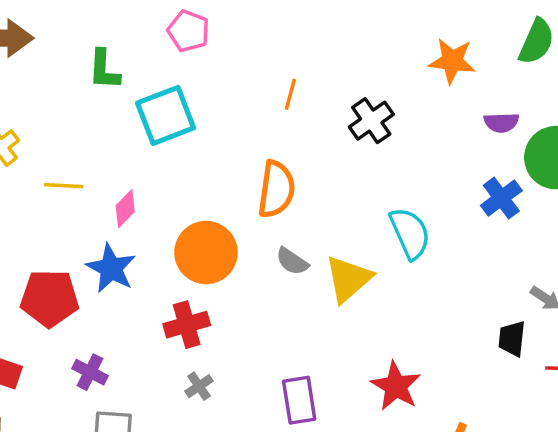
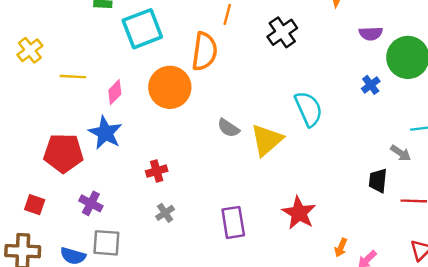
orange semicircle: (276, 189) -> (204, 51), moved
blue cross: (501, 198) -> (371, 85), size x0.7
orange circle: (206, 253) -> (170, 87), moved
red cross: (187, 325) -> (157, 171), size x0.7

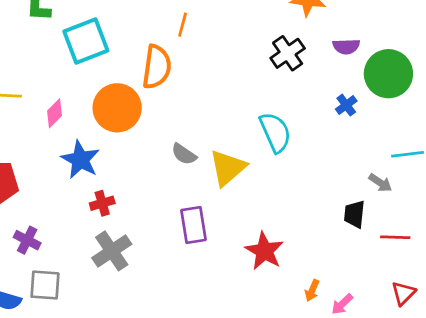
black cross: (282, 32) -> (288, 53), moved
blue star: (105, 133) -> (80, 160), moved
gray cross: (165, 213) -> (112, 251), size x1.8
purple rectangle: (233, 222) -> (194, 225), moved

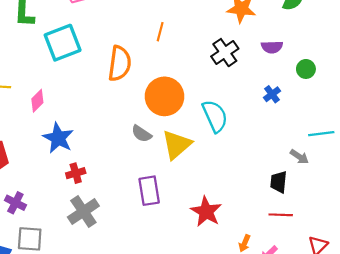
orange line: (183, 25) -> (160, 32), moved
green circle: (388, 74) -> (306, 69), size x0.5
orange circle: (117, 108) -> (165, 96), moved
red line: (395, 237) -> (281, 215), moved

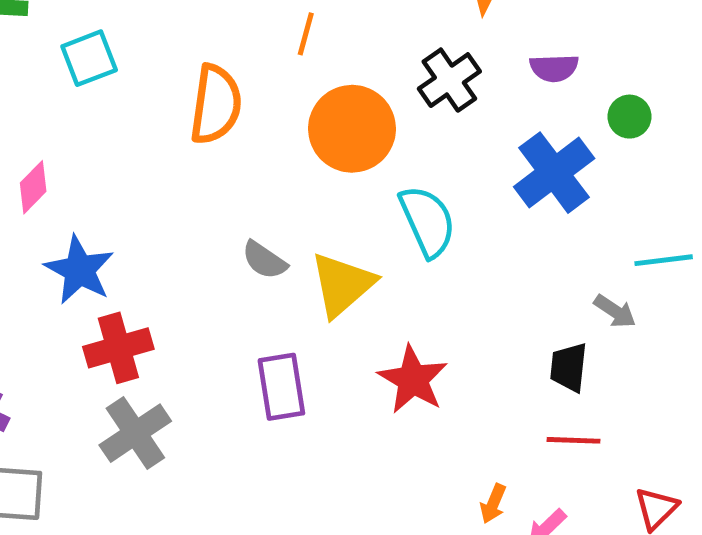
cyan square: (63, 43) -> (89, 58), size x0.7
blue cross: (272, 94) -> (554, 173), size x2.0
orange circle: (165, 96) -> (352, 129), moved
red cross: (76, 173) -> (118, 348), size x1.5
red star: (206, 211) -> (413, 379), moved

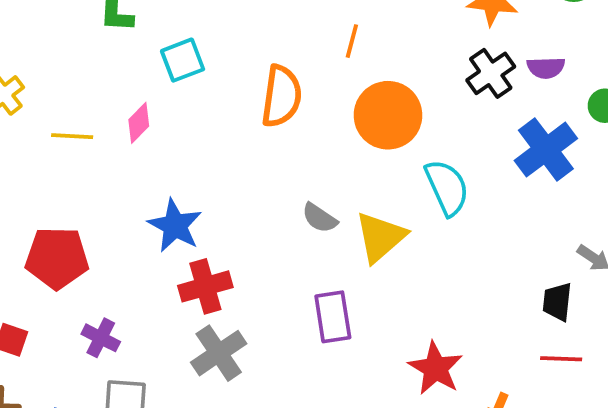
black cross: (449, 80) -> (491, 73), moved
pink diamond: (33, 187) -> (139, 123), moved
red star: (413, 379) -> (436, 368), moved

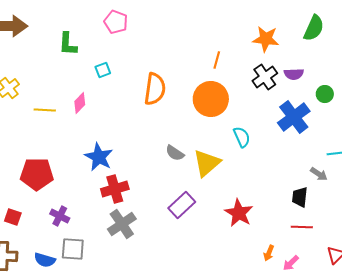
orange line: (352, 41) -> (217, 60), moved
cyan square: (183, 60) -> (103, 70), size x0.7
cyan semicircle: (447, 188) -> (242, 137), size x0.7
purple rectangle: (333, 317) -> (182, 205), turned 56
red star: (436, 368) -> (239, 213), moved

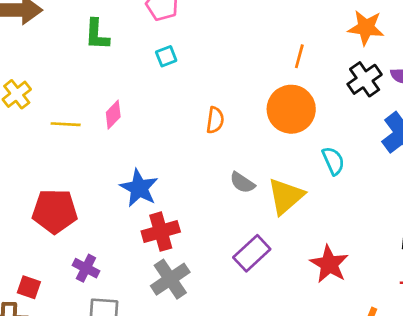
cyan square: (103, 70) -> (166, 56), moved
orange semicircle: (155, 89) -> (215, 120), moved, size x0.6
red square: (13, 217) -> (29, 287), moved

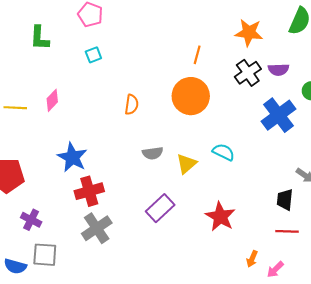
cyan semicircle: (333, 161) -> (224, 152), moved, turned -40
gray semicircle: (242, 183) -> (153, 153), turned -42
yellow triangle: (286, 196) -> (187, 164), size x0.7

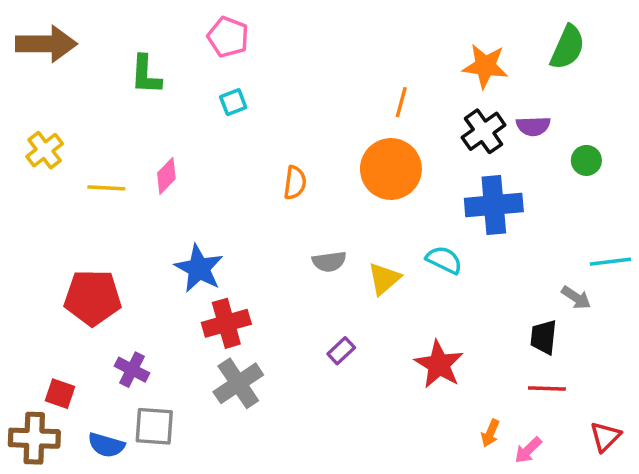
blue cross: (278, 115) -> (494, 205), moved, turned 32
purple rectangle: (160, 208) -> (341, 351), size x0.6

